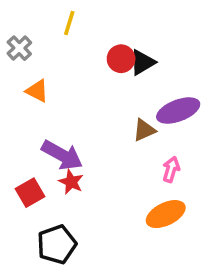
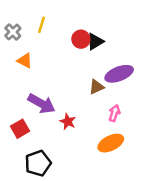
yellow line: (69, 23) -> (41, 25), moved
red star: (71, 182) -> (68, 122), moved

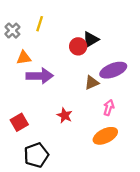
red circle: (81, 39) -> (78, 46), moved
orange triangle: (25, 61) -> (24, 58), turned -35
purple arrow: (41, 104) -> (40, 76), moved, turned -30

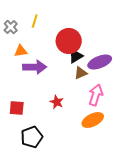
black triangle: (91, 40) -> (76, 56), moved
red circle: (78, 46) -> (69, 41), size x1.6
pink arrow: (109, 108) -> (96, 95), size x1.5
red square: (19, 122) -> (17, 108), turned 35

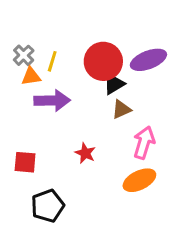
yellow line: (35, 21) -> (52, 61), moved
gray cross: (11, 27) -> (24, 55), moved
purple ellipse: (100, 62) -> (148, 60), moved

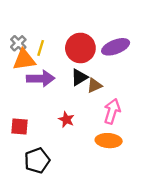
orange triangle: (31, 76) -> (24, 60), size x1.5
black triangle: (114, 84) -> (79, 77), moved
orange ellipse: (139, 180) -> (109, 141), turned 30

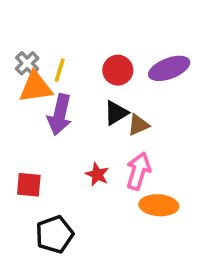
red circle: (80, 48) -> (118, 70), size x0.7
purple arrow: (41, 78) -> (60, 115), turned 104
pink arrow: (112, 111) -> (138, 171), moved

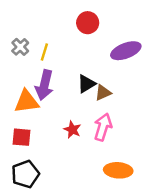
red circle: (118, 70) -> (88, 23), moved
orange triangle: (36, 87) -> (27, 102), moved
orange ellipse: (159, 205) -> (118, 170), moved
black pentagon: (54, 234) -> (25, 174), moved

